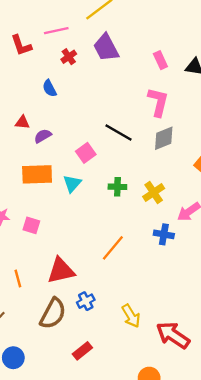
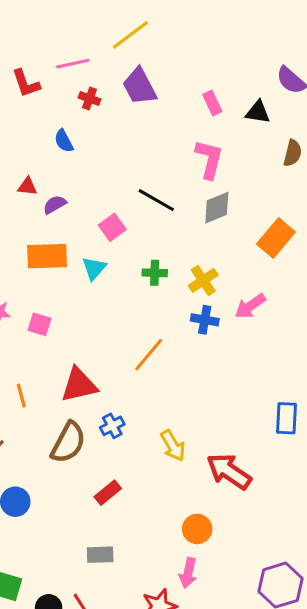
red cross: (69, 57) -> (90, 99), turned -35
blue cross: (164, 234) -> (205, 320), moved

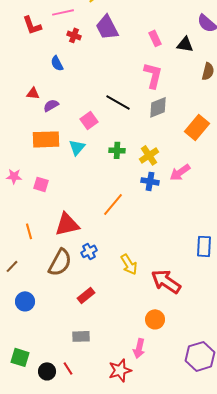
orange circle: (197, 529) -> (155, 319), moved

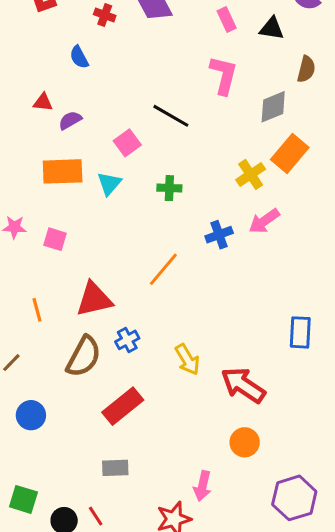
gray diamond: (158, 107) -> (273, 107), moved
yellow cross: (149, 155) -> (251, 174), moved
blue cross: (150, 181) -> (219, 235), turned -30
red rectangle: (86, 295) -> (123, 406), size x1.5
orange circle: (155, 319) -> (245, 442), moved

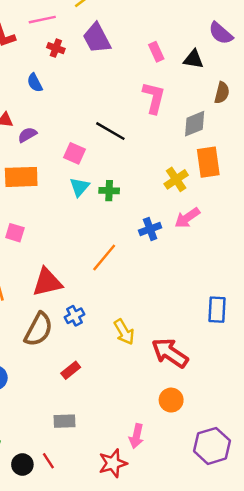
pink square: (127, 143) -> (74, 153), turned -30
orange rectangle: (290, 153) -> (208, 162), turned -48
cyan triangle: (109, 184) -> (79, 187), moved
red rectangle: (123, 406) -> (71, 370), size x0.6

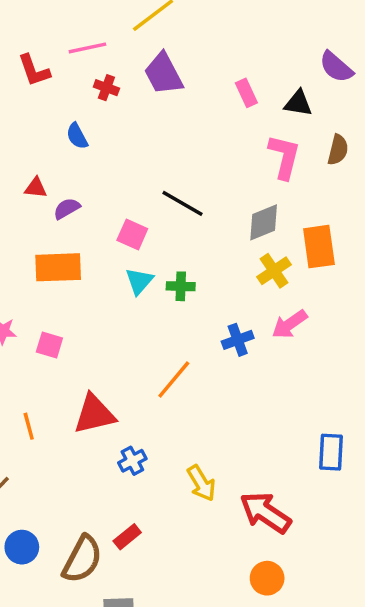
pink L-shape: (154, 98) -> (284, 157), moved
gray diamond: (195, 124) -> (264, 222), moved
brown semicircle: (39, 329) -> (82, 559), moved

